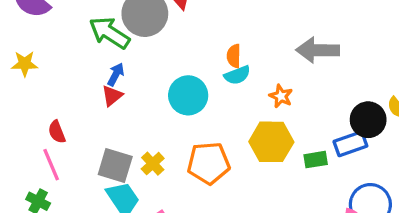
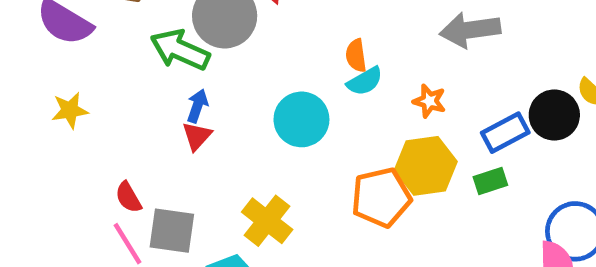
blue rectangle: (350, 144) -> (505, 133), moved
orange pentagon: (209, 163) -> (381, 197), moved
yellow cross: (153, 164) -> (267, 221), size x1.5
gray square: (115, 166) -> (172, 231), moved

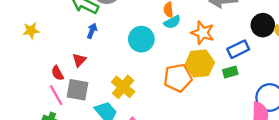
orange star: (429, 101) -> (203, 33), size x1.5
black circle: (554, 115) -> (263, 25), moved
red triangle: (197, 136) -> (79, 60), moved

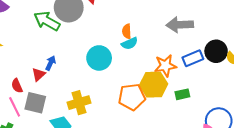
blue arrow: (92, 31) -> (51, 63), moved
orange star: (203, 33) -> (165, 66), moved, turned -30
blue rectangle: (238, 49) -> (193, 58), moved
yellow cross: (123, 87) -> (79, 103), turned 30

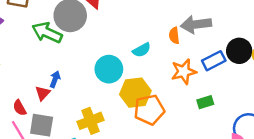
orange semicircle: (127, 31) -> (174, 36), moved
yellow hexagon: (154, 85) -> (135, 93), moved

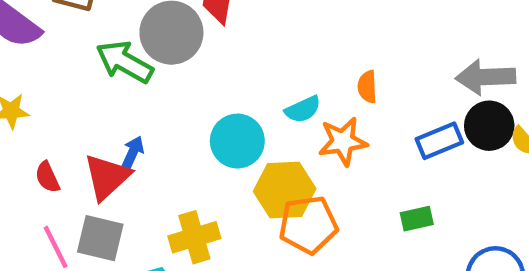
gray arrow: (196, 24) -> (486, 77), moved
orange star: (184, 72) -> (343, 141), moved
red triangle: (43, 93) -> (107, 177), size x1.6
red semicircle: (20, 108) -> (47, 177), moved

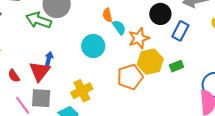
orange semicircle: (367, 87) -> (107, 15), moved
cyan semicircle: (303, 109) -> (119, 27), turned -91
black circle: (489, 126) -> (160, 14), moved
blue rectangle: (439, 141) -> (180, 31), turned -30
yellow hexagon: (285, 190) -> (150, 62), moved

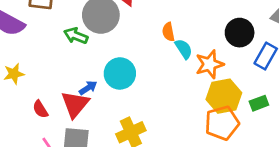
green arrow: (39, 20) -> (76, 36), size x0.7
cyan circle: (93, 46) -> (120, 73), moved
blue arrow: (49, 59) -> (88, 88), turned 40
orange pentagon: (130, 77) -> (222, 123), moved

